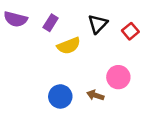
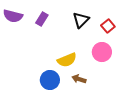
yellow semicircle: (69, 46) -> (67, 60), moved
pink circle: (118, 77) -> (102, 52), moved

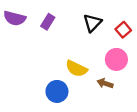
yellow semicircle: (67, 60) -> (76, 69), turned 48
brown arrow: (79, 79) -> (105, 83), moved

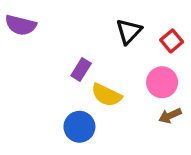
purple rectangle: (48, 22) -> (81, 70), moved
brown arrow: (105, 83) -> (170, 116), moved, turned -42

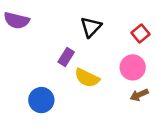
black triangle: (129, 31) -> (91, 27), moved
blue circle: (79, 127) -> (41, 100), moved

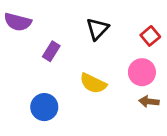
purple rectangle: (66, 57) -> (51, 51), moved
brown arrow: (139, 95) -> (149, 101), turned 30

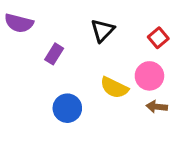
yellow semicircle: (93, 83) -> (114, 88), moved
blue circle: (44, 107) -> (67, 108), moved

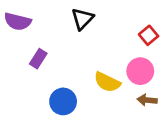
black triangle: (103, 30) -> (82, 19), moved
purple rectangle: (54, 54) -> (38, 59), moved

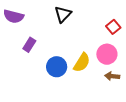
yellow semicircle: (107, 82) -> (82, 63), turned -84
blue circle: (63, 101) -> (57, 67), moved

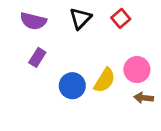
purple semicircle: (14, 16) -> (33, 21), moved
red square: (113, 27) -> (121, 18), moved

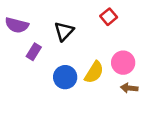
black triangle: (80, 18) -> (64, 31), moved
purple semicircle: (33, 21) -> (17, 25), moved

